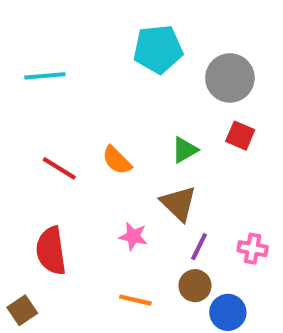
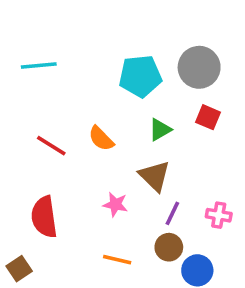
cyan pentagon: (158, 49) -> (140, 76), moved

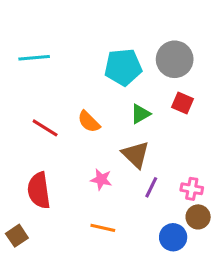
brown circle: (169, 247) -> (198, 217), moved

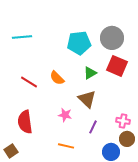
red square: (182, 103) -> (117, 66), size x1.5
purple line: (151, 187) -> (93, 127), moved

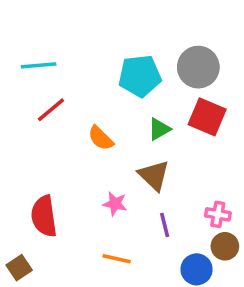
red line: (29, 82) -> (51, 110), moved, turned -72
purple line: (93, 127) -> (165, 225), turned -40

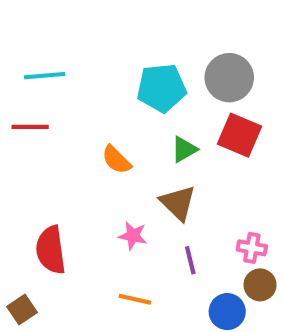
red line: (51, 110) -> (30, 127), moved, turned 40

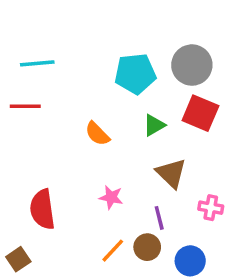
brown triangle: (178, 203) -> (171, 173), moved
brown circle: (260, 285) -> (147, 247), moved
orange line: (135, 299) -> (113, 251), turned -60

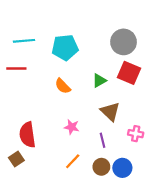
cyan pentagon: (135, 74) -> (65, 47), moved
brown circle: (147, 247) -> (101, 167), moved
brown square: (18, 259) -> (16, 159), moved

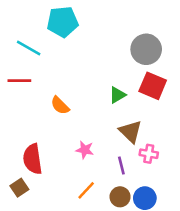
cyan line: (24, 41) -> (29, 48), turned 35
cyan pentagon: (65, 47) -> (63, 22), moved
orange semicircle: (63, 86) -> (60, 105), moved
pink cross: (136, 134) -> (149, 154), moved

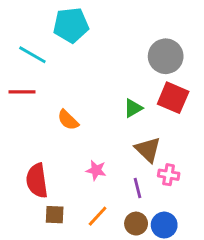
brown square: (19, 188) -> (55, 215), moved, turned 36

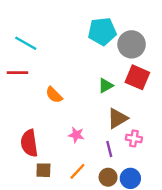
cyan pentagon: (71, 25) -> (102, 31), moved
brown triangle: (148, 150) -> (117, 118), turned 45

